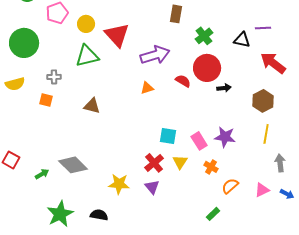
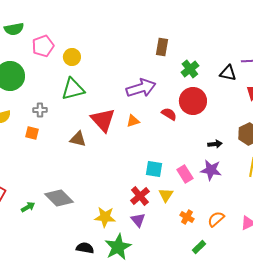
red triangle: (117, 35) -> (103, 120), moved
black arrow: (224, 88) -> (215, 144), moved
orange cross: (211, 167) -> (187, 217), moved
green star: (60, 214) -> (118, 247), moved

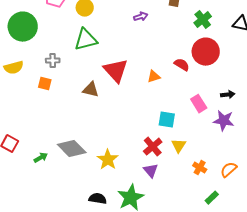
purple arrow: (141, 88) -> (141, 17), moved, size x0.5
orange triangle: (133, 121) -> (154, 77), moved
pink rectangle: (185, 174) -> (199, 104), moved
yellow star: (105, 217) -> (108, 160), moved, turned 30

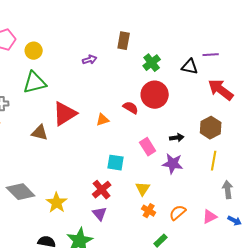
red triangle: (116, 71) -> (65, 114), turned 40
yellow triangle: (179, 146) -> (143, 189), moved

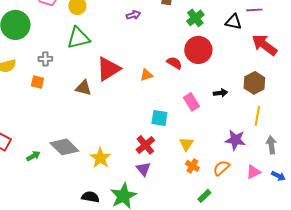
purple star: (173, 164) -> (235, 140), moved

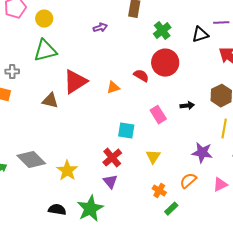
black triangle: (233, 22) -> (200, 35), turned -30
orange cross: (192, 166) -> (159, 191), moved

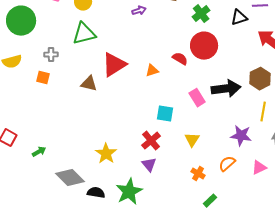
black arrow: (187, 106) -> (226, 89), size x2.0
gray diamond: (31, 160) -> (70, 178), moved
green rectangle: (171, 209) -> (210, 201), moved

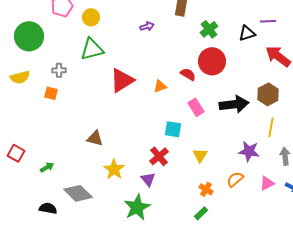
brown triangle: (89, 84) -> (95, 138), moved
pink rectangle: (197, 98) -> (196, 107), moved
purple triangle: (149, 165) -> (148, 179), moved
black semicircle: (96, 193) -> (48, 208), moved
green rectangle: (210, 201) -> (201, 213), moved

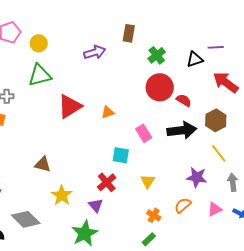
purple arrow: (147, 26) -> (95, 52), size x1.5
red semicircle: (188, 74) -> (184, 100), moved
yellow line: (271, 127) -> (219, 153), turned -48

